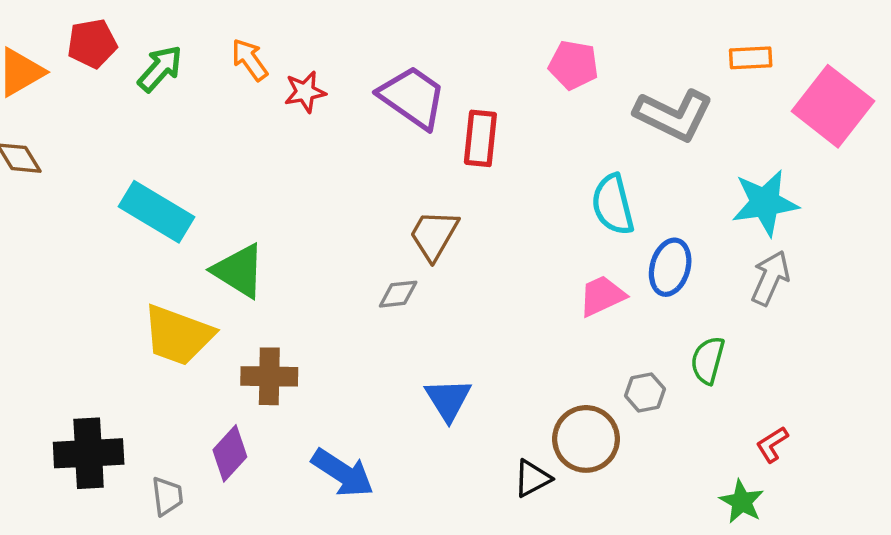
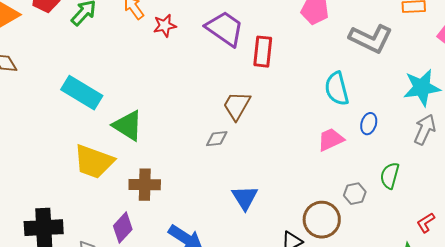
blue ellipse: (670, 267) -> (369, 124), size x0.7

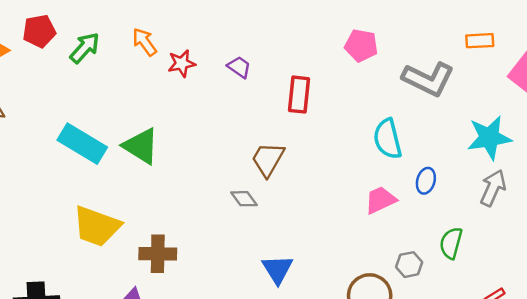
purple trapezoid: (225, 29) -> (239, 67), moved, size x0.5
green triangle: (128, 126) -> (141, 146), moved
gray diamond: (217, 139) -> (244, 199), turned 60

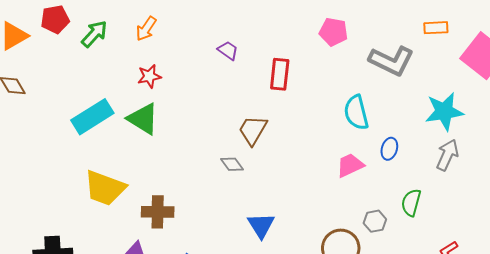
orange arrow: (145, 42) -> (146, 29), turned -110
red star: (182, 63) -> (149, 76), moved
cyan rectangle: (82, 144) -> (92, 117), turned -63

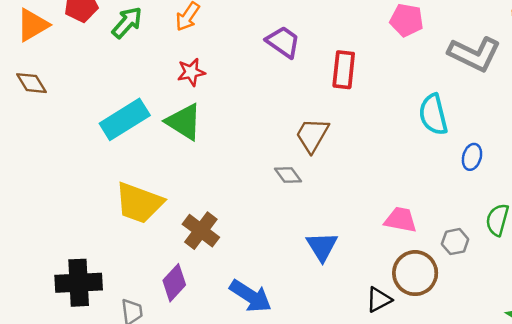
purple trapezoid: (228, 50) -> (283, 42), size x1.4
pink trapezoid: (350, 165) -> (401, 220), moved, turned 36
brown cross: (158, 212) -> (201, 231), turned 36

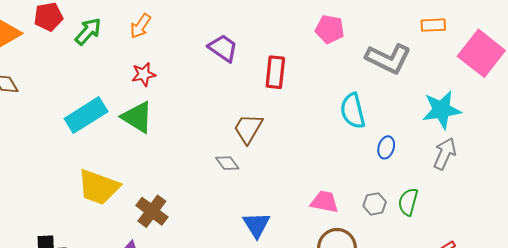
gray hexagon: (455, 242) -> (375, 204), moved

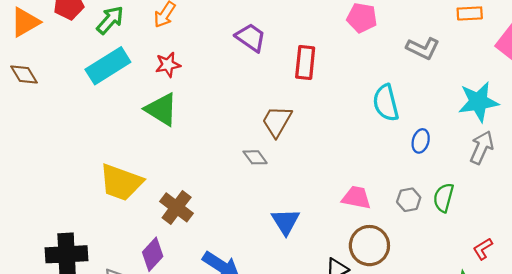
gray L-shape: (388, 59) -> (423, 48), size x0.7
cyan rectangle: (86, 115) -> (108, 66), moved

